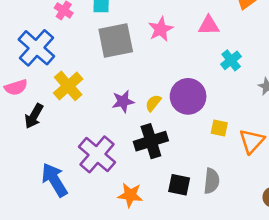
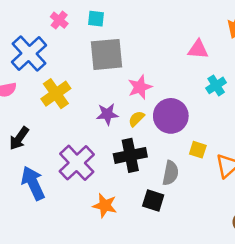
pink star: (161, 29) -> (140, 87), moved
black arrow: (34, 116) -> (19, 138), moved
gray semicircle: (212, 181) -> (170, 173), moved

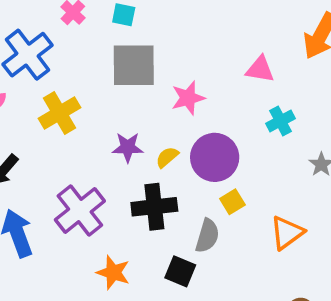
pink star: (140, 87) -> (188, 98), moved
yellow square: (198, 150) -> (232, 202), moved, turned 36

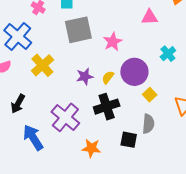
cyan cross: (280, 121) -> (168, 54), moved
gray semicircle: (207, 236) -> (148, 124), moved

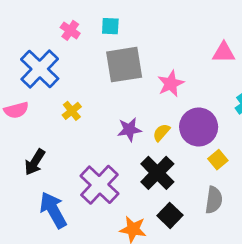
yellow cross: (42, 65) -> (72, 111), size x0.6
black cross: (107, 107) -> (157, 173), turned -30
black square: (129, 140) -> (170, 215), moved, turned 30

